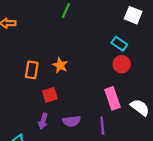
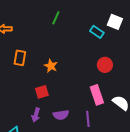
cyan rectangle: (119, 44) -> (97, 32), moved
orange rectangle: (32, 70) -> (20, 58), moved

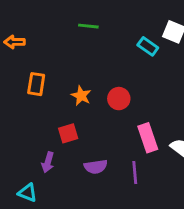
green line: (56, 18) -> (88, 26), turned 72
red circle: (105, 65) -> (119, 99), moved
purple arrow: (36, 115) -> (48, 162), moved

